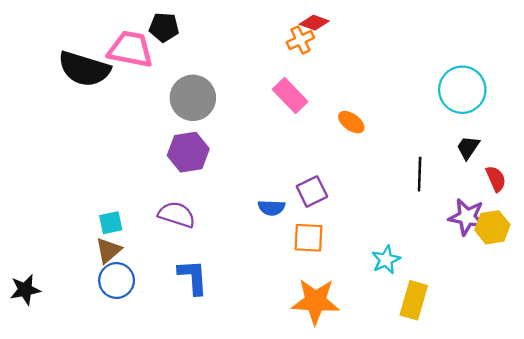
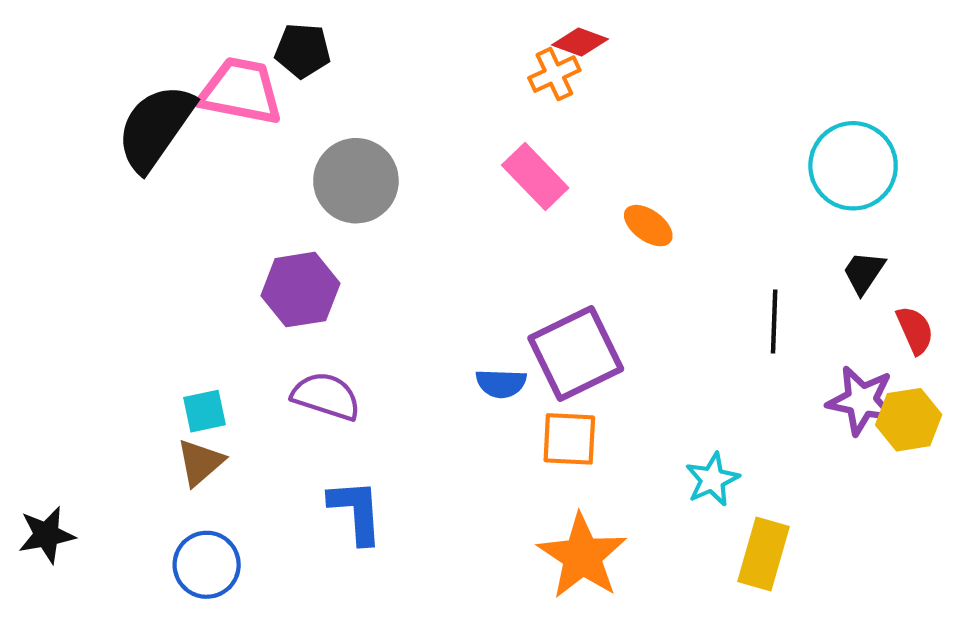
black semicircle: (84, 69) -> (155, 127), turned 108
purple hexagon: (188, 152) -> (300, 290), moved
purple square: (312, 191) -> (576, 354), size x1.6
blue circle: (117, 281) -> (207, 565), moved
orange star: (315, 301) -> (582, 556), turned 30

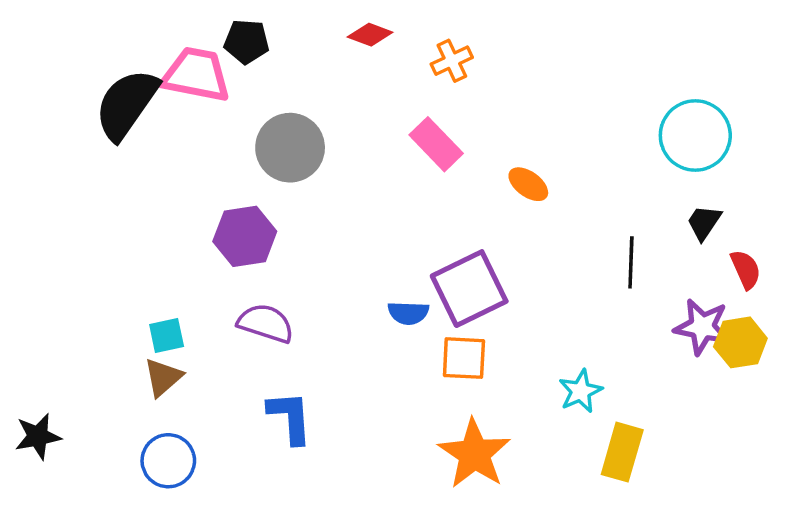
red diamond: (580, 42) -> (370, 35), moved

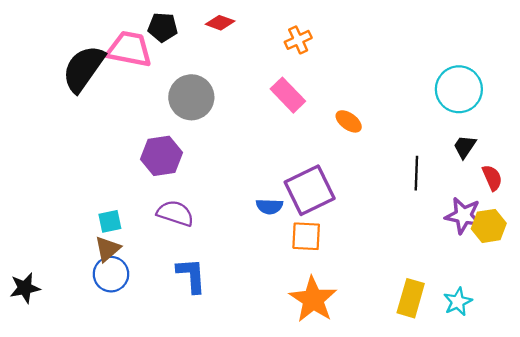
red diamond: (370, 35) -> (220, 23), moved
cyan star: (580, 391) -> (458, 302), moved
blue circle: (168, 461) -> (111, 274), moved

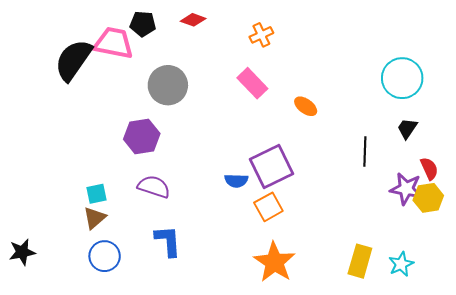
red semicircle: (492, 178) -> (429, 169), moved
orange square: (306, 236) -> (268, 207), turned -32
blue circle: (111, 274) -> (105, 256), moved

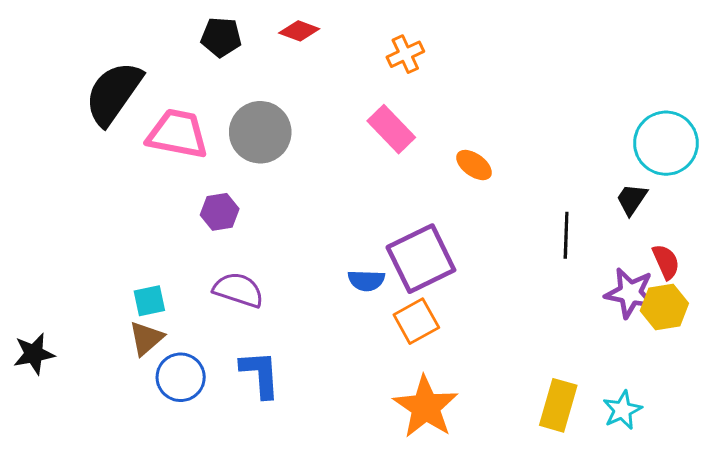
pink trapezoid: (114, 43) -> (177, 134), moved
cyan circle: (402, 78) -> (666, 143), moved
purple hexagon: (142, 136) -> (220, 212), size x0.7
black star: (22, 252) -> (34, 354), moved
blue circle: (105, 256) -> (181, 377), moved

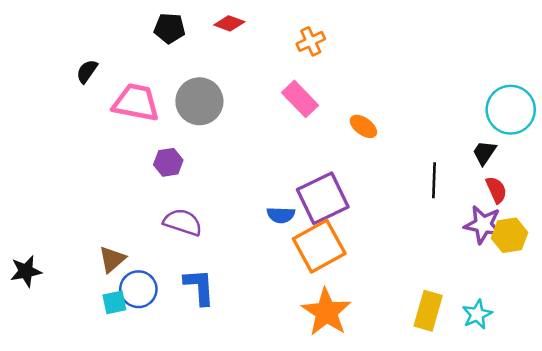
black semicircle: (114, 93) -> (87, 71), size x0.5
red semicircle: (666, 262) -> (496, 190), moved
cyan square: (149, 301) -> (114, 302), moved
orange square: (416, 321) -> (319, 246), size x1.5

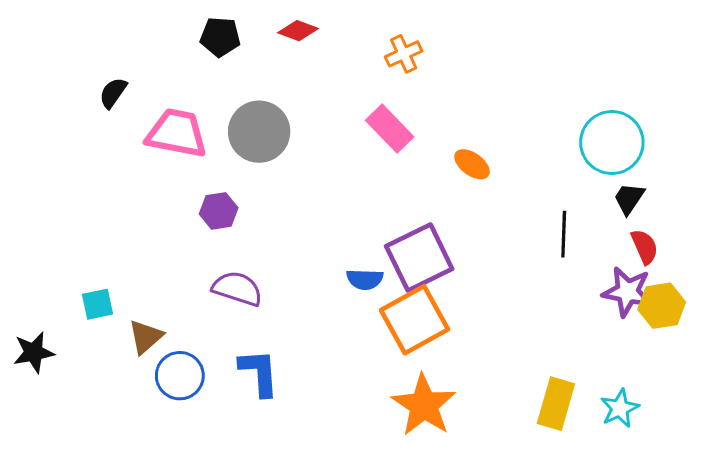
cyan circle: (511, 110) -> (612, 143), moved
cyan square: (114, 302) -> (97, 304), moved

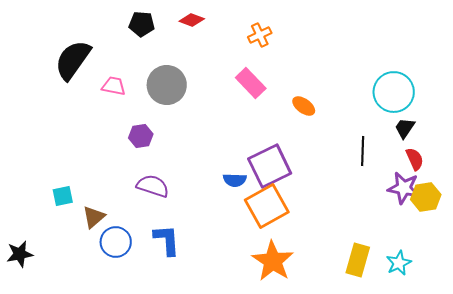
black semicircle: (113, 93) -> (73, 60), size x2.0
pink trapezoid: (177, 133) -> (114, 86), size x0.6
black star: (34, 352) -> (20, 254), moved

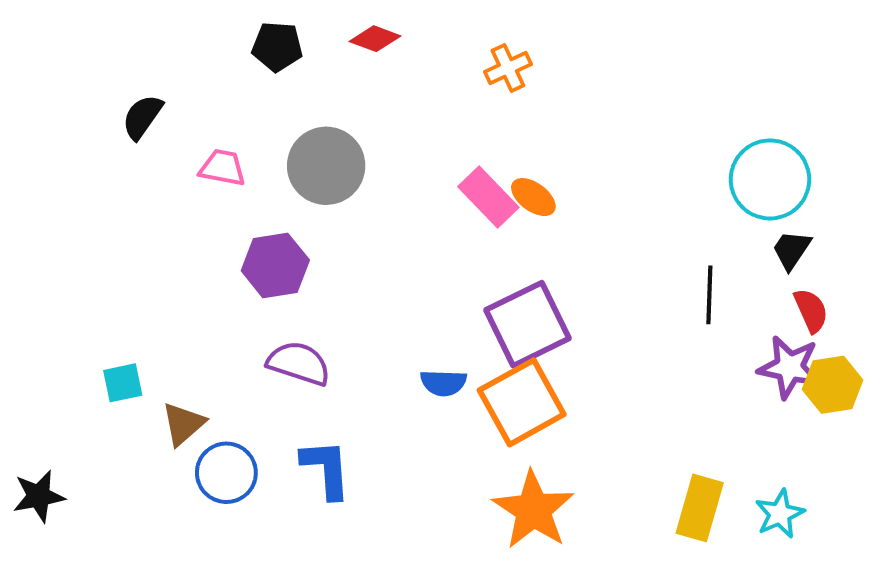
black semicircle: (73, 60) -> (142, 117), size x0.6
pink rectangle: (251, 83) -> (488, 197), moved
orange ellipse: (304, 106) -> (533, 197), moved
purple hexagon: (141, 136) -> (275, 265), size x1.4
blue semicircle: (235, 180) -> (443, 383), moved

